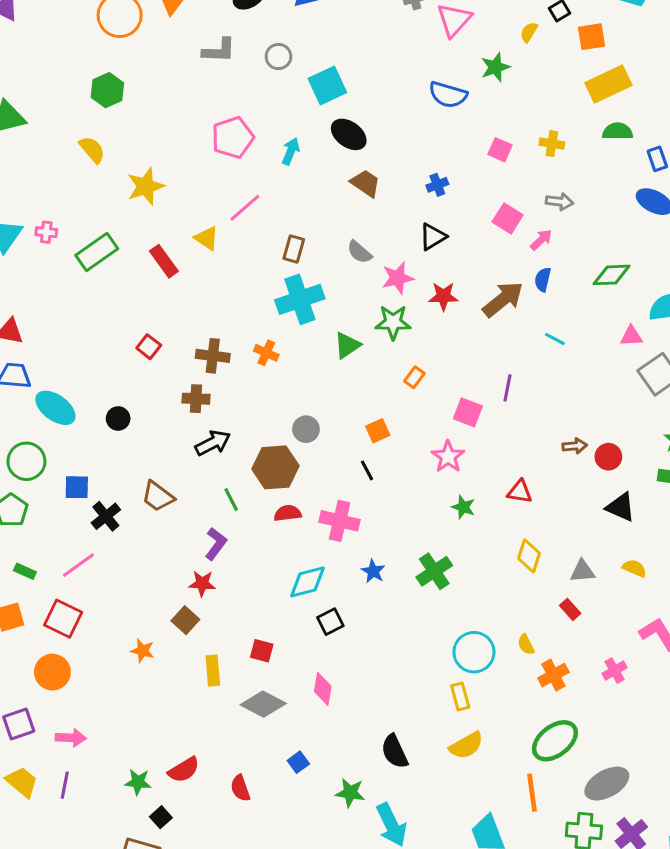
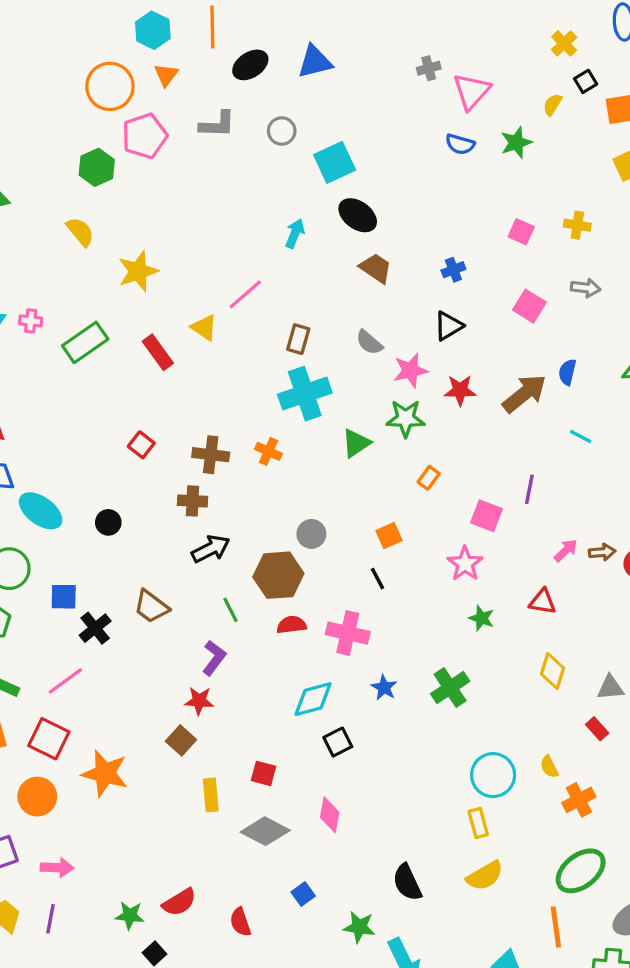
blue semicircle: (448, 95) -> (460, 144), moved, size x0.7
pink pentagon: (233, 137) -> (145, 136), moved
pink arrow: (541, 240) -> (566, 550), moved
orange star: (143, 651) -> (105, 773), moved, size x1.8

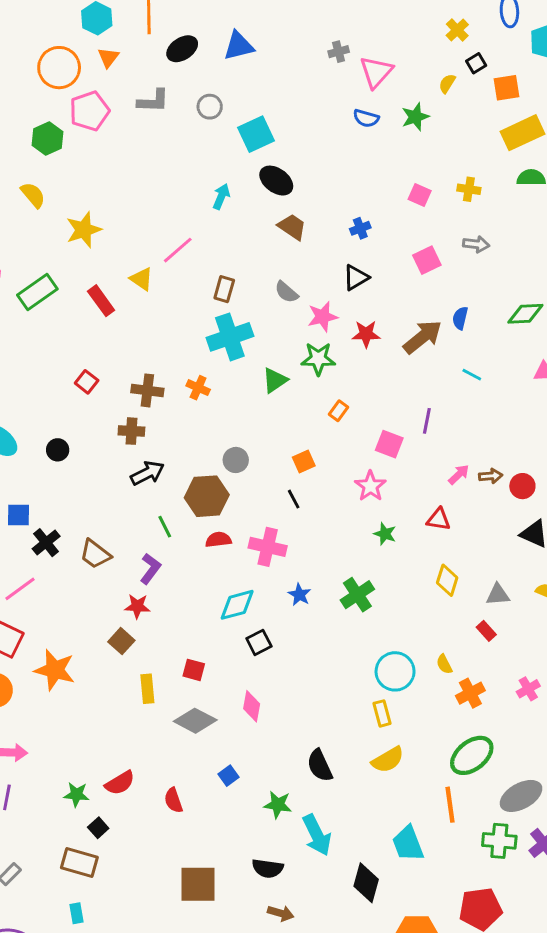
pink square: (529, 306) -> (427, 260), turned 32
brown trapezoid: (151, 607) -> (95, 554), moved

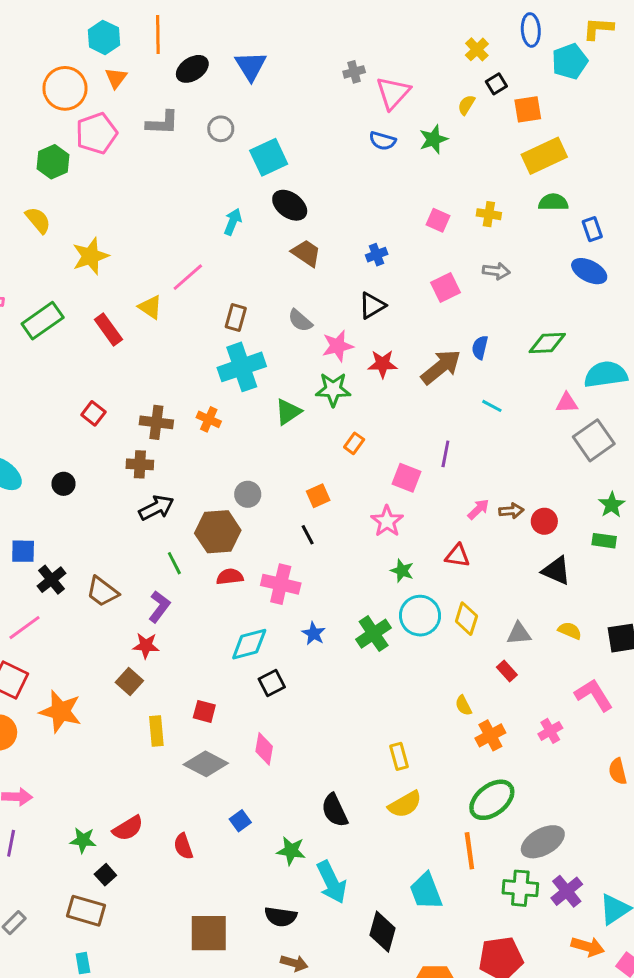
blue triangle: (239, 46) -> (251, 66), turned -48
cyan circle: (395, 671) -> (420, 616), moved

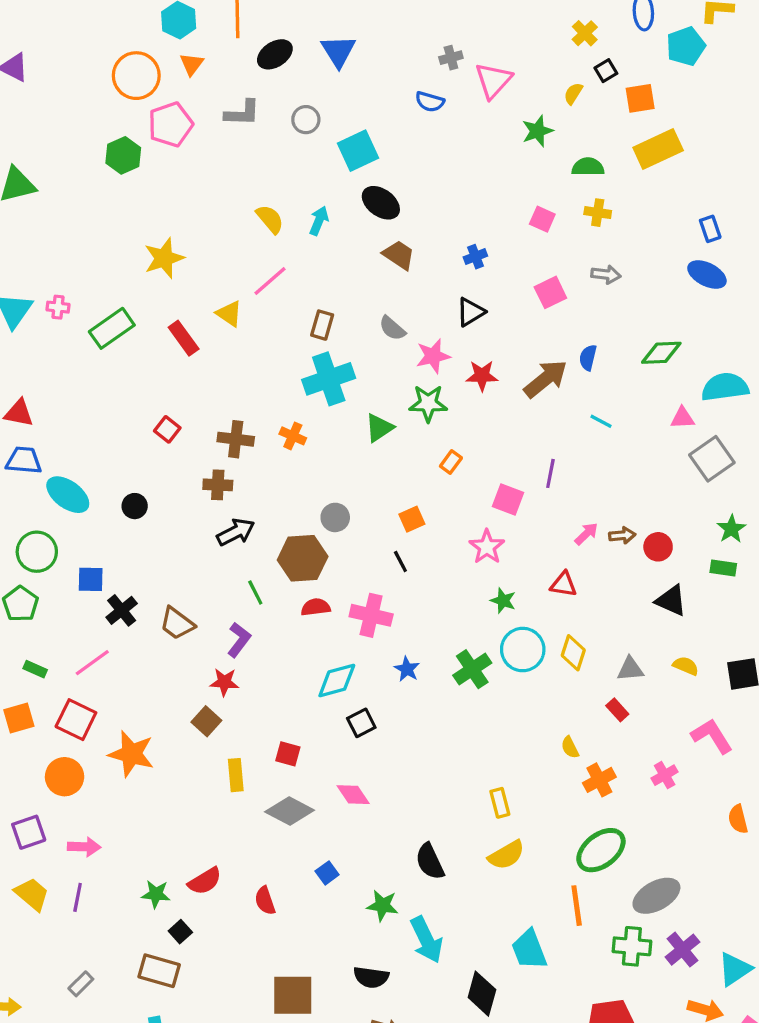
blue semicircle: (383, 141) -> (430, 102), moved
green semicircle: (553, 202) -> (588, 167), moved
yellow semicircle: (38, 220) -> (270, 219), moved
pink diamond: (264, 749) -> (353, 795), turned -44

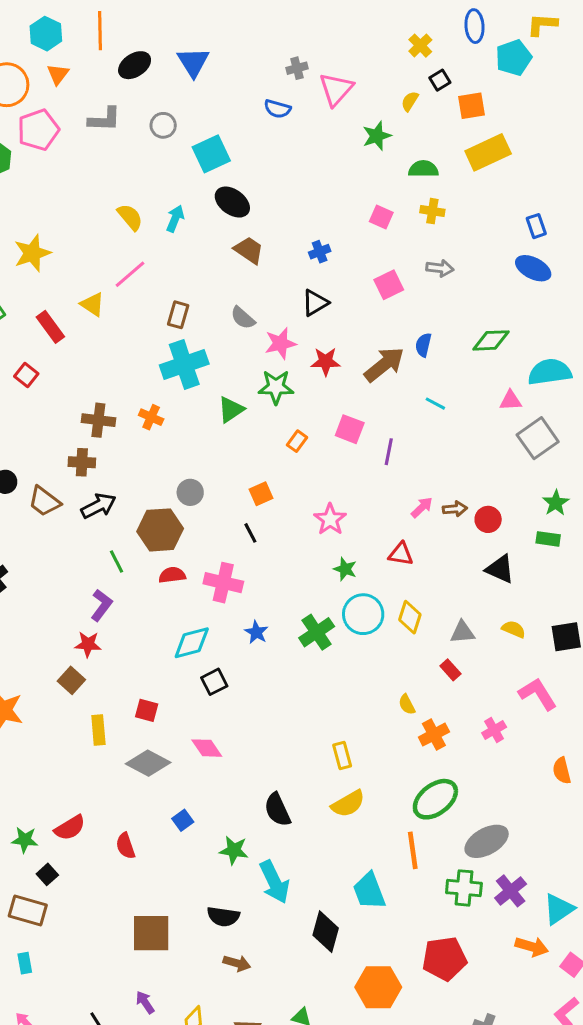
red square: (167, 429) -> (26, 375), moved
pink square: (508, 500) -> (350, 429), moved
brown trapezoid: (177, 623) -> (44, 501), moved

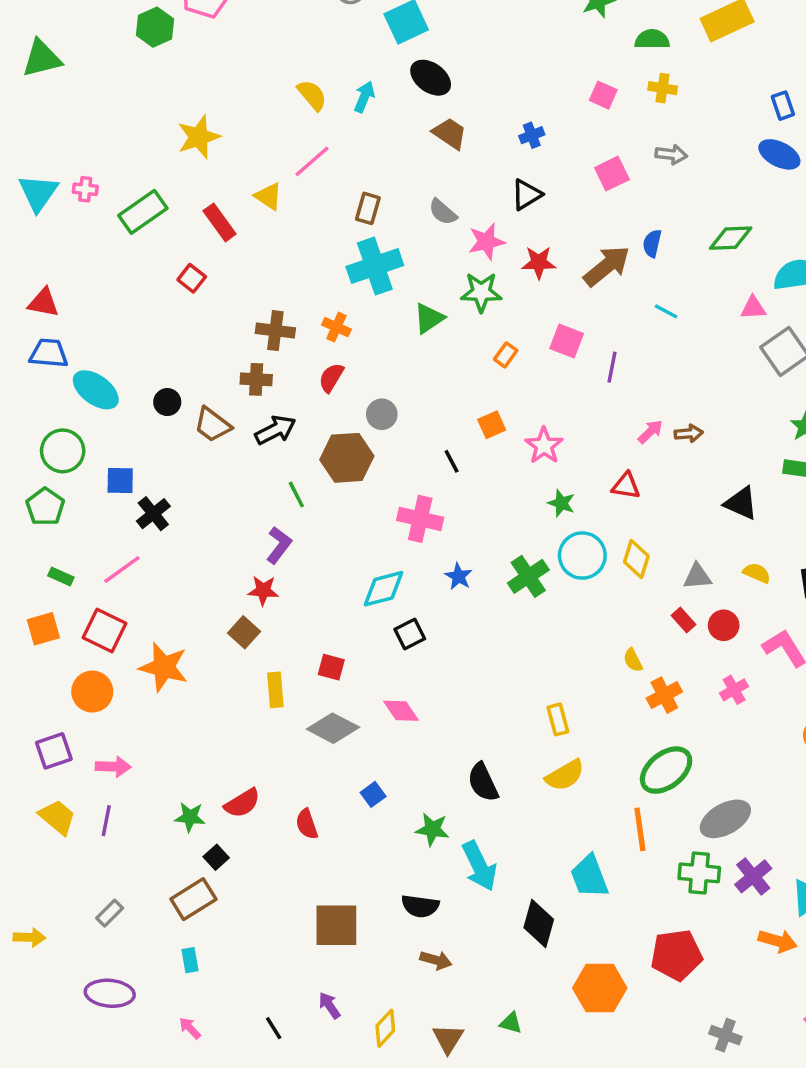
orange square: (261, 494) -> (492, 425), moved
red circle: (488, 519) -> (724, 625), moved
red semicircle: (172, 575) -> (331, 378), moved, turned -52
brown rectangle: (28, 911) -> (193, 899), turned -48

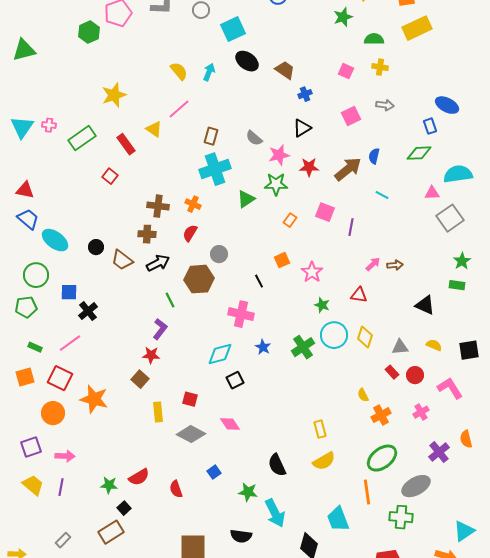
blue rectangle: (783, 106) -> (430, 126), moved
brown trapezoid: (450, 133) -> (285, 70), moved
blue trapezoid: (49, 353) -> (28, 219), turned 35
green pentagon: (45, 507) -> (26, 307), turned 30
purple cross: (753, 876) -> (439, 452), moved

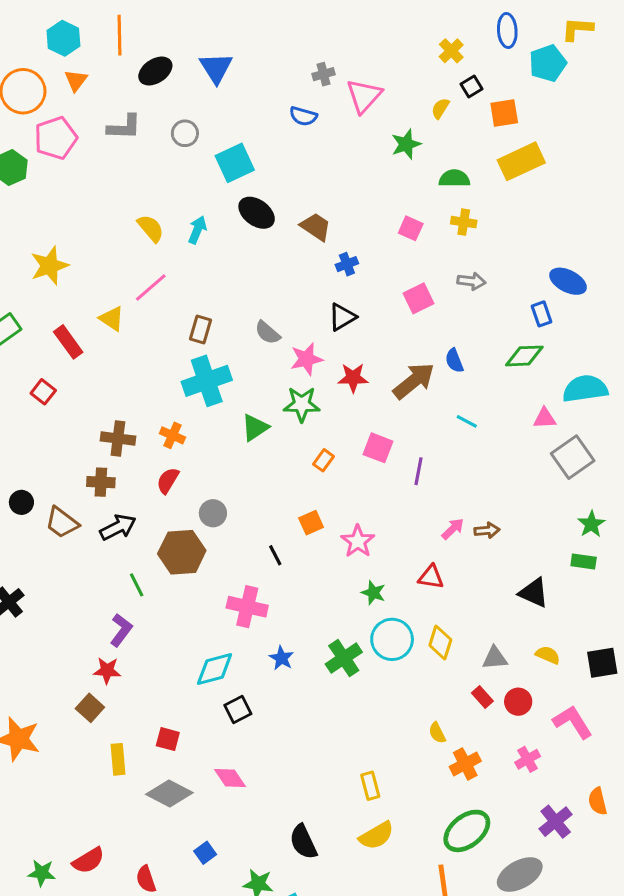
blue semicircle: (374, 156) -> (454, 361), turned -35

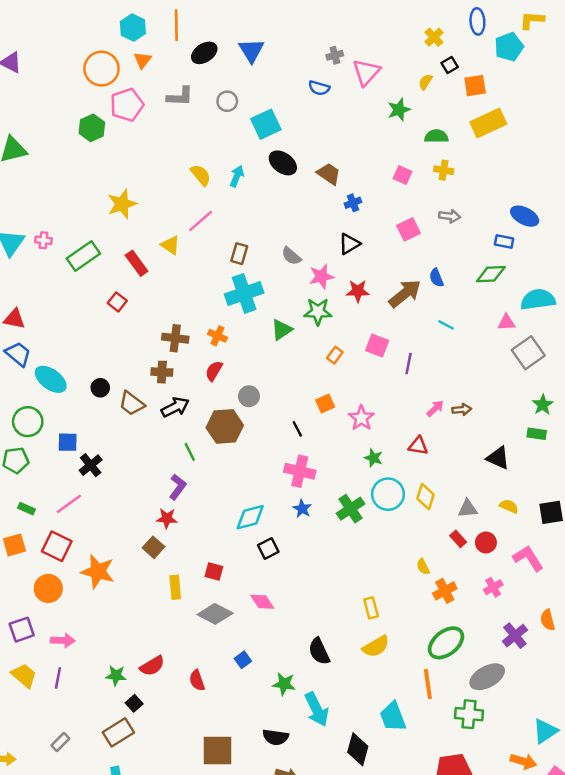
blue rectangle: (542, 314) -> (504, 241), turned -60
pink cross: (247, 607) -> (300, 471), moved

